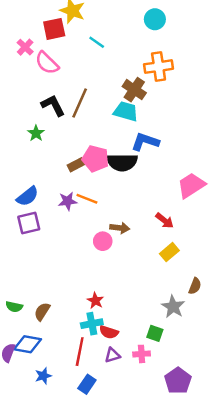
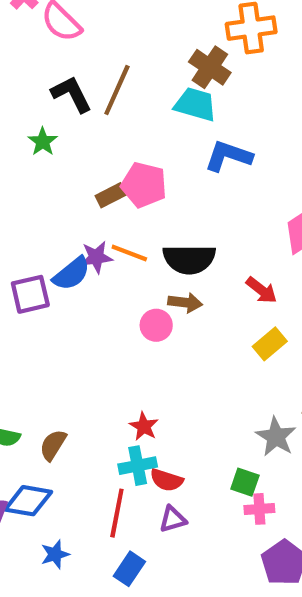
black semicircle: (122, 162) -> (189, 259), moved
blue semicircle: (28, 196) -> (72, 274), moved
pink cross: (142, 354) -> (259, 509), moved

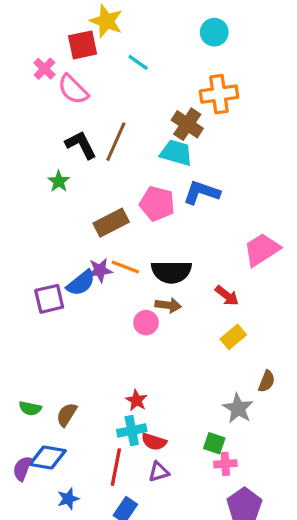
pink pentagon: (144, 185) -> (157, 204), moved
brown rectangle: (111, 195) -> (111, 223), size x1.5

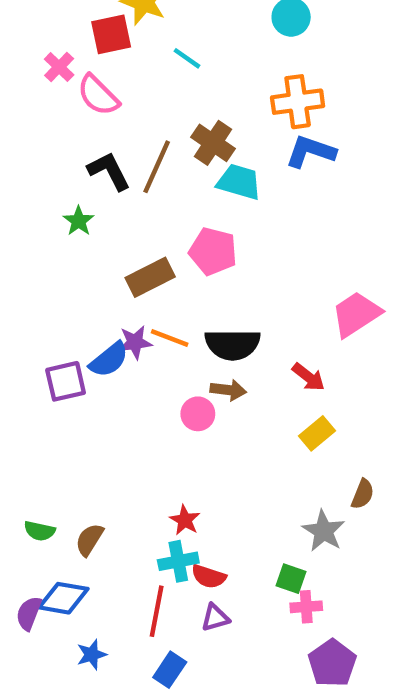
brown cross: (187, 124) -> (213, 143), moved
blue L-shape: (202, 192) -> (311, 152), moved

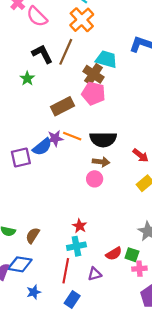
orange cross: (298, 102) -> (82, 20), moved, turned -35
brown cross: (213, 143) -> (94, 74), moved
pink circle: (198, 414) -> (95, 179), moved
red semicircle: (209, 576) -> (114, 254), moved, turned -49

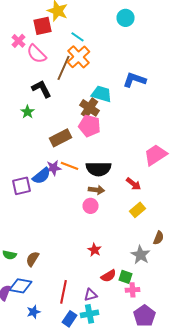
brown line: (66, 52) -> (64, 68), moved
red star: (80, 226) -> (94, 250), moved
cyan cross: (76, 246) -> (90, 314), moved

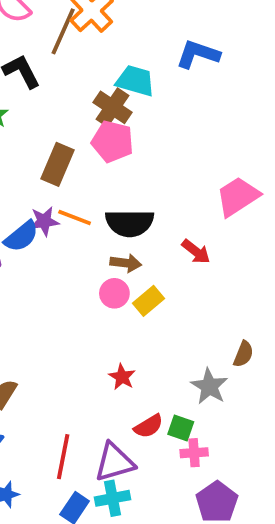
brown rectangle: (60, 138) -> (57, 164), turned -40
yellow rectangle: (138, 210) -> (149, 301), moved
purple triangle: (90, 295) -> (114, 462), size x1.6

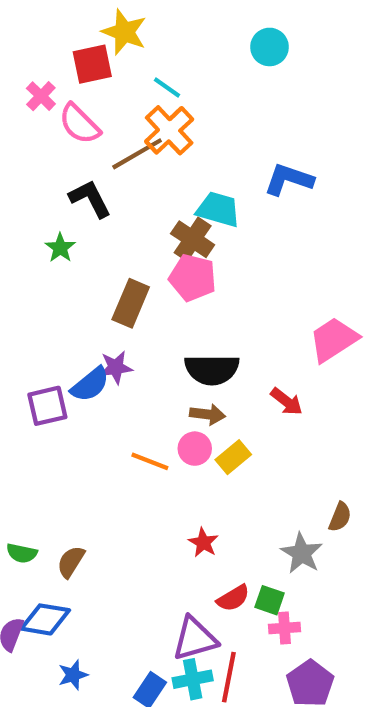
brown line: (63, 31) -> (137, 154), turned 36
orange line: (75, 217) -> (150, 461), moved
red line: (63, 457) -> (229, 677), moved

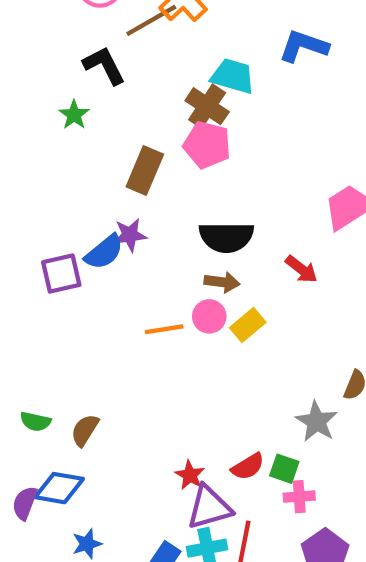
orange line: (150, 461) -> (164, 329), turned -30
red star: (203, 543) -> (190, 475), moved

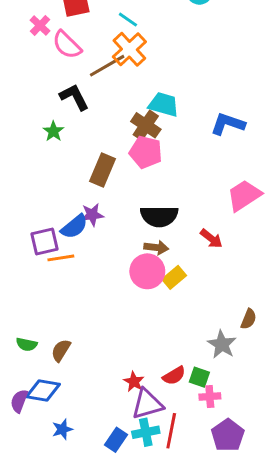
blue L-shape: (304, 46) -> (228, 124), moved
pink circle: (209, 316) -> (147, 271), size x1.5
orange line: (164, 329) -> (61, 258), moved

